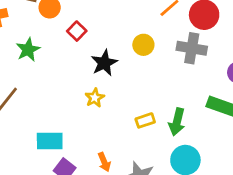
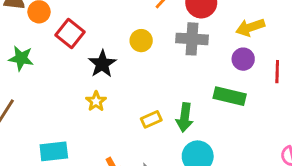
red square: (77, 31) -> (70, 34), size x1.4
green star: (28, 50) -> (21, 58), turned -30

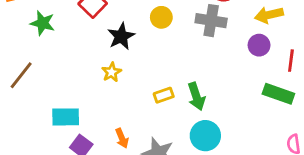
green rectangle: (230, 96) -> (278, 94), moved
green arrow: (185, 117) -> (196, 96), turned -32

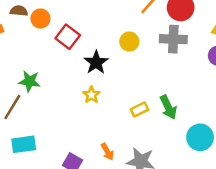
green star: (43, 23) -> (30, 81), moved
cyan rectangle: (66, 117) -> (24, 144), moved
cyan circle: (205, 136) -> (200, 137), moved

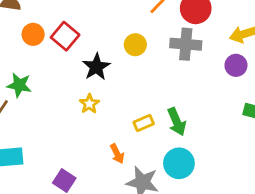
orange circle: (40, 19) -> (33, 34), moved
cyan circle: (200, 137) -> (179, 163), moved
orange arrow: (107, 152) -> (117, 154), moved

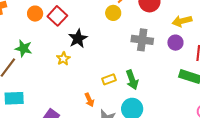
gray cross: (186, 44) -> (142, 40), moved
yellow circle: (135, 45) -> (113, 13), moved
yellow star: (89, 104) -> (63, 59), moved

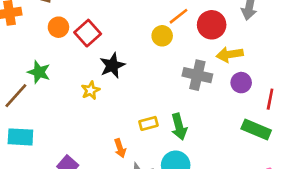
yellow arrow: (182, 21) -> (230, 54), moved

